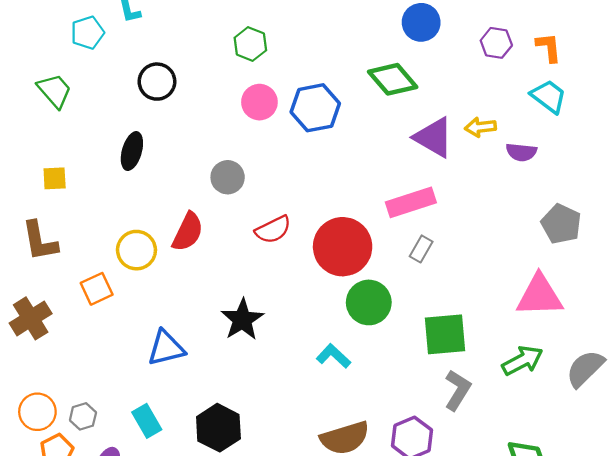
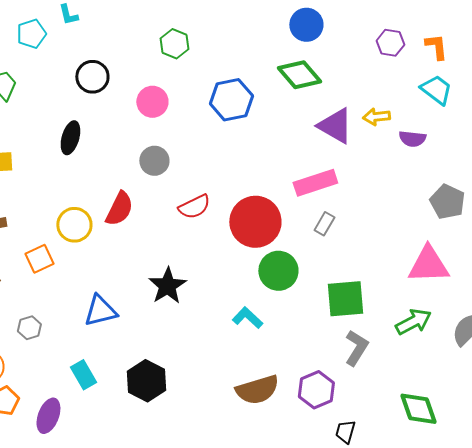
blue circle: (421, 22) -> (306, 25), moved
pink circle: (259, 102) -> (152, 102), moved
gray hexagon: (83, 416) -> (29, 328), moved

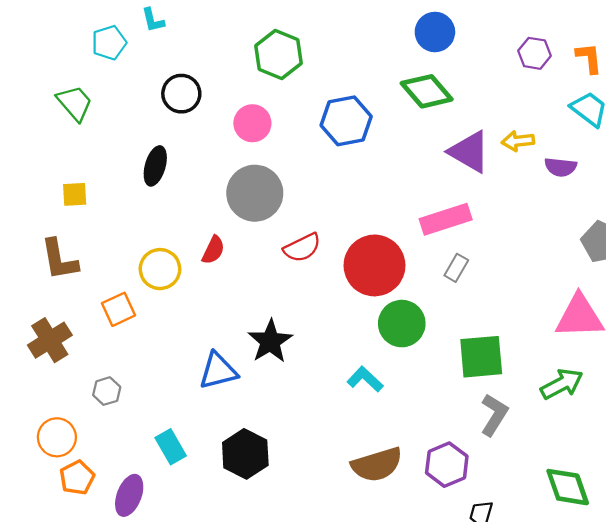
green hexagon: (174, 44) -> (279, 55), size x1.4
gray circle: (154, 161) -> (255, 193), size x1.6
red semicircle: (119, 209) -> (213, 250), size x0.7
blue triangle: (100, 311) -> (218, 371), moved

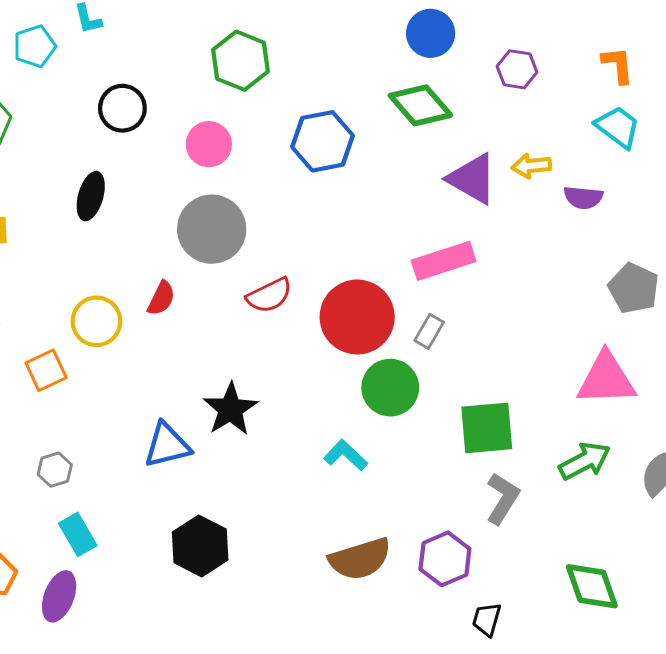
purple hexagon: (534, 53) -> (517, 69), moved
gray rectangle: (456, 268) -> (429, 331), moved
gray hexagon: (107, 391) -> (55, 470), moved
cyan rectangle: (171, 447) -> (78, 534), moved

